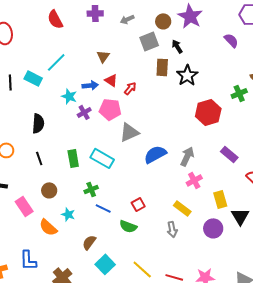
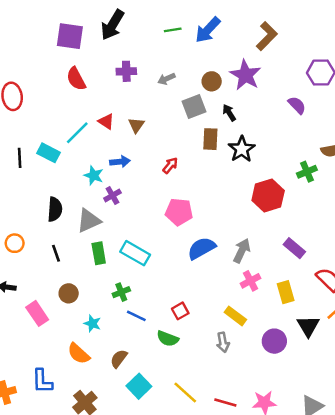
red triangle: (111, 80) -> (106, 121), moved
pink pentagon: (110, 109) -> (179, 212), moved
gray triangle: (129, 132) -> (89, 221), moved
yellow rectangle: (220, 199) -> (286, 292), moved
orange semicircle: (48, 227) -> (79, 354), moved

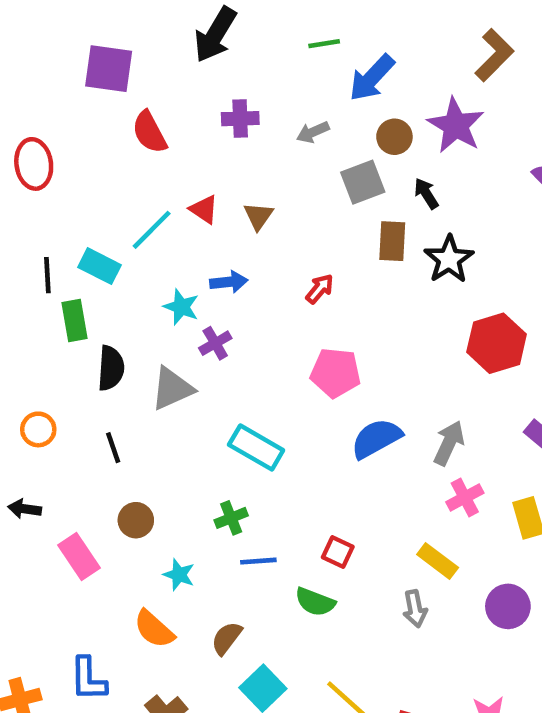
blue arrow: (208, 30) -> (372, 78), moved
purple square: (70, 36) -> (109, 69), moved
green rectangle: (99, 253) -> (75, 321), moved
red square: (180, 311) -> (338, 552), turned -36
blue line: (136, 316) -> (258, 561), turned -30

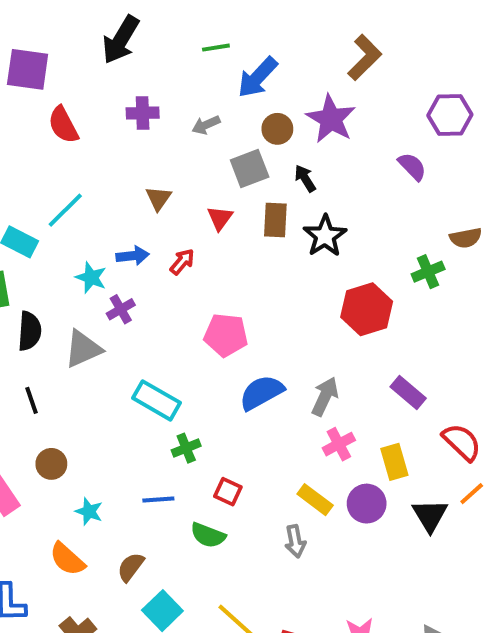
red triangle: (204, 209) -> (220, 218), moved, turned 32
red arrow: (320, 289) -> (182, 262), moved
green cross: (231, 518) -> (186, 448), moved
purple circle: (508, 606) -> (367, 504), moved

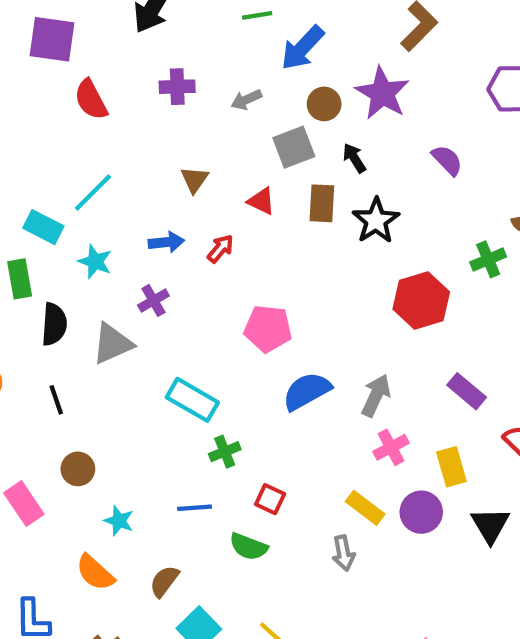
purple semicircle: (412, 167) -> (447, 160), moved
red triangle: (220, 218) -> (261, 201), turned -40
cyan star: (91, 278) -> (95, 262), moved

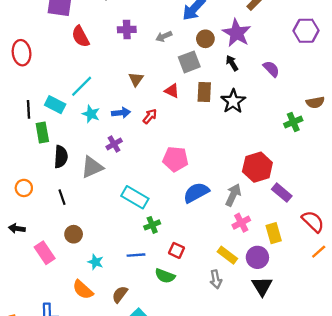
black arrow: (354, 158) -> (232, 63), moved
cyan star: (95, 262) -> (91, 114), moved
red hexagon: (421, 300) -> (257, 167), moved
black triangle: (490, 525) -> (262, 286), moved

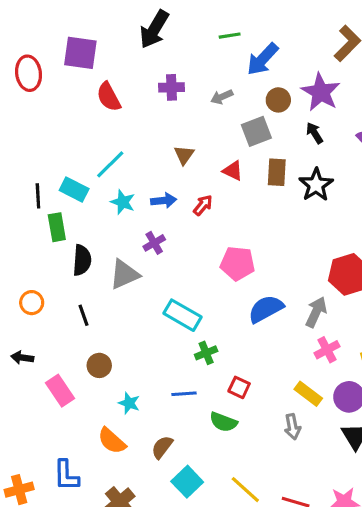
red ellipse: (22, 53) -> (29, 73), moved

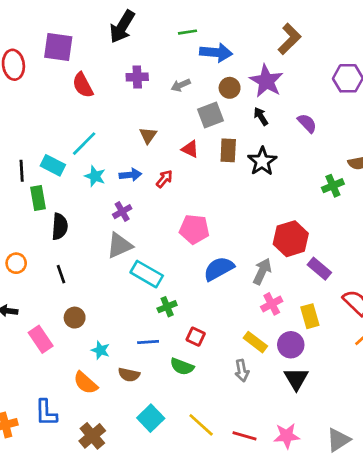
blue arrow: (263, 59) -> (216, 52), turned -128
gray triangle: (124, 274) -> (119, 246), moved
brown semicircle: (162, 447) -> (129, 375), moved, turned -115

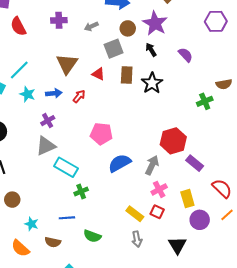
brown triangle: (148, 135) -> (67, 64), size x1.6
red square: (196, 337) -> (157, 212), moved
yellow rectangle: (255, 342) -> (135, 214), moved
purple circle: (291, 345) -> (200, 220), moved

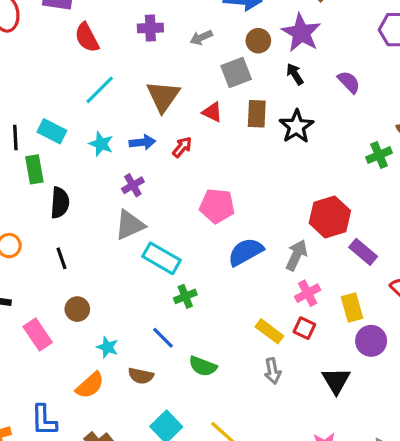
cyan line: (19, 70) -> (100, 90), moved
blue line: (67, 218) -> (163, 338), turned 49
orange semicircle: (20, 248) -> (90, 385), turned -84

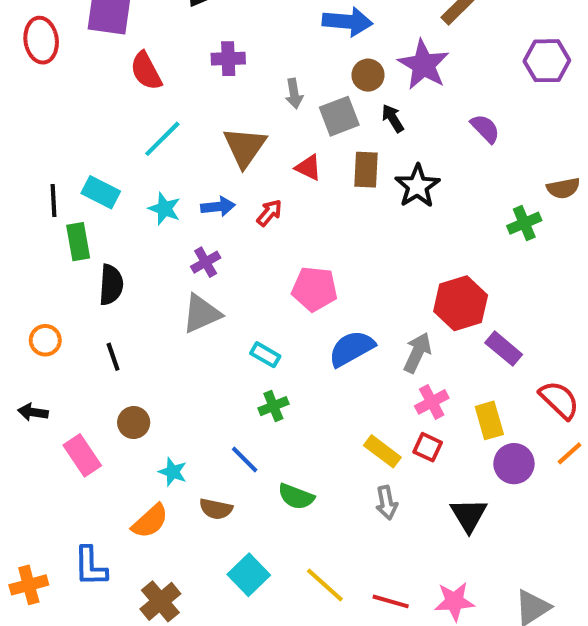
gray arrow: (201, 38) -> (294, 94), moved, turned -75
black arrow: (295, 74) -> (393, 118), moved
cyan rectangle: (161, 258) -> (265, 355), moved, size x0.6

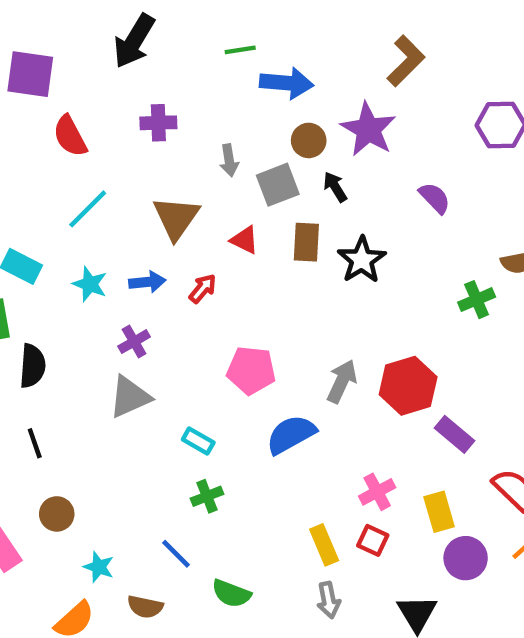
gray arrow: (417, 353) -> (342, 381), moved
yellow rectangle: (382, 451) -> (324, 545), turned 30

